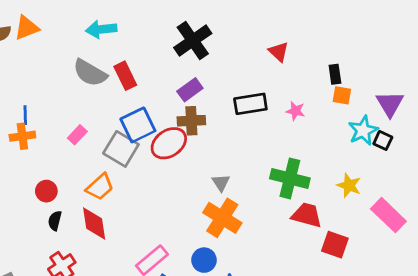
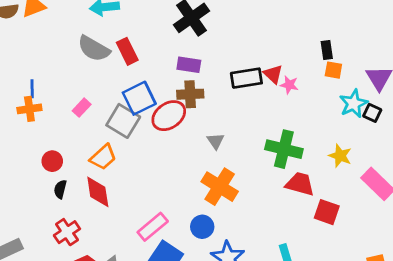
red triangle: (279, 52) -> (273, 74), moved
purple rectangle: (190, 90) -> (189, 65), turned 45
gray triangle: (221, 183) -> (216, 141), moved

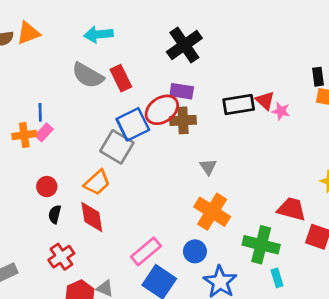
blue line: (32, 89) -> (40, 112), moved
pink rectangle: (82, 108) -> (44, 132), moved
red ellipse: (169, 116) -> (162, 110), moved
green cross: (284, 149) -> (261, 245), moved

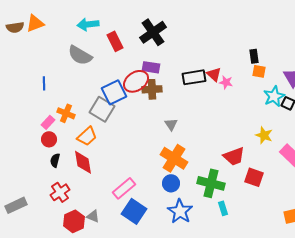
red rectangle: (121, 78) -> (115, 41), moved
pink rectangle: (44, 132) -> (48, 122), moved
orange cross: (24, 135) -> (66, 113), moved, turned 30
red trapezoid: (292, 209) -> (234, 156), turned 145
blue circle: (195, 251) -> (171, 183), moved

